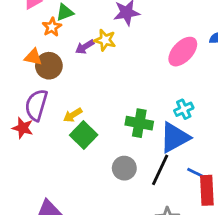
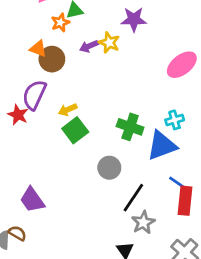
black line: (160, 170) -> (133, 198), moved

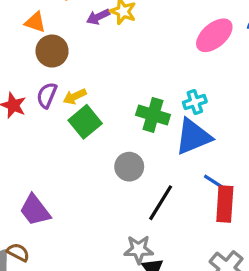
brown circle: (52, 59) -> (52, 51), moved
purple semicircle: (34, 95) -> (47, 95), moved, size x0.7
cyan cross: (175, 120) -> (195, 102), moved
gray star: (143, 222) -> (139, 250), moved, turned 30

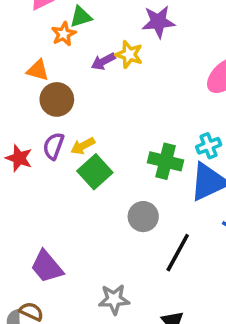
gray star: (139, 250) -> (114, 299), moved

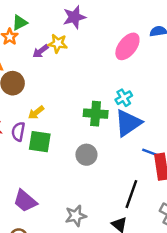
purple semicircle: (53, 146) -> (18, 132), moved
green square: (95, 172) -> (40, 142), moved, turned -30
black line: (178, 253) -> (131, 194), moved

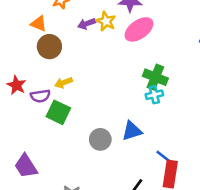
pink ellipse: (127, 46) -> (139, 29), moved
green cross: (96, 114) -> (155, 77), moved
blue triangle: (128, 123) -> (132, 131), moved, size x0.7
purple semicircle: (18, 132) -> (40, 96), turned -126

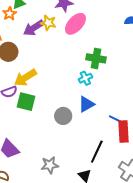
purple arrow: (87, 24) -> (34, 28), size x1.5
yellow arrow: (64, 83) -> (25, 78), size x1.6
cyan cross: (154, 95) -> (85, 78), moved

